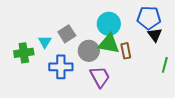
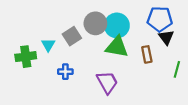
gray circle: (89, 51) -> (95, 23), moved
brown rectangle: (126, 51) -> (147, 54), moved
blue cross: (61, 67) -> (65, 72), size x0.6

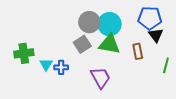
gray square: (72, 36) -> (82, 44), moved
cyan triangle: (48, 45) -> (46, 64), moved

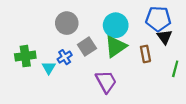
gray circle: (89, 22) -> (67, 23), moved
green triangle: (109, 44) -> (116, 46), turned -45
blue cross: (61, 67) -> (65, 57), moved, turned -32

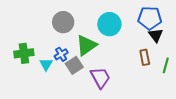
gray square: (87, 46) -> (74, 65), moved
green triangle: (116, 46) -> (86, 45), moved
brown rectangle: (145, 54) -> (145, 57), moved

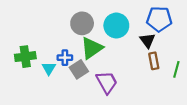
gray circle: (63, 22) -> (82, 23), moved
black triangle: (156, 35) -> (147, 41), moved
blue cross: (61, 54) -> (65, 58), turned 32

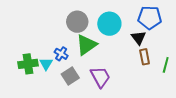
green cross: (25, 57) -> (28, 64), moved
blue cross: (65, 58) -> (61, 54), turned 32
gray square: (79, 69) -> (70, 76), moved

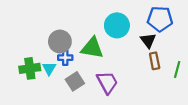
gray circle: (77, 22) -> (60, 42), moved
green triangle: (86, 45) -> (92, 48), turned 45
blue cross: (61, 54) -> (65, 58), turned -32

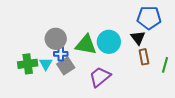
cyan circle: (117, 25) -> (109, 42), moved
gray square: (75, 81) -> (66, 66), moved
purple trapezoid: (107, 82) -> (100, 77), turned -100

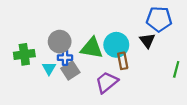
brown rectangle: (144, 57) -> (123, 61), moved
green cross: (28, 64) -> (24, 54), moved

